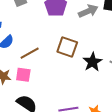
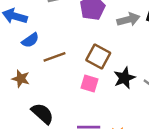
pink square: (23, 75) -> (89, 83), moved

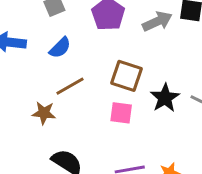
blue semicircle: (30, 40) -> (60, 48), moved
brown star: (21, 79) -> (44, 113), moved

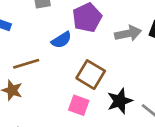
blue semicircle: (60, 48) -> (61, 40), moved
brown line: (70, 86) -> (26, 64), moved

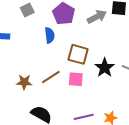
blue semicircle: (61, 40) -> (50, 35), turned -49
brown line: (26, 64) -> (51, 77), moved

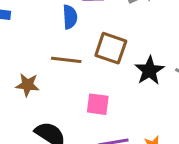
brown line: (51, 77) -> (66, 60), moved, turned 36
pink square: (76, 79) -> (98, 104), moved

